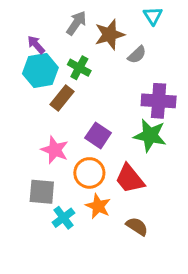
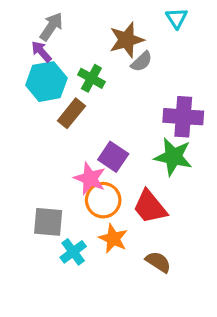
gray arrow: (76, 23) -> (51, 27), moved
gray semicircle: (137, 55) -> (142, 62), moved
pink star: (55, 150) -> (90, 178), moved

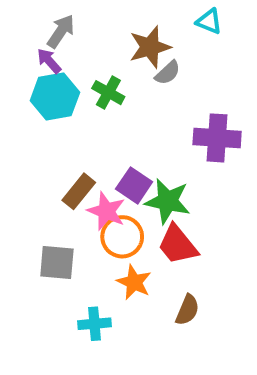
cyan triangle: (177, 18) -> (209, 21), turned -35
brown rectangle: (71, 113) -> (79, 191), moved
green star: (173, 157) -> (168, 201), moved
cyan cross: (73, 252) -> (95, 324), moved, turned 32
brown semicircle: (158, 262) -> (187, 310), turned 80

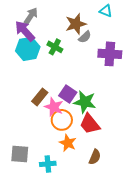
purple arrow: (49, 61) -> (25, 31), size x1.6
purple cross: (217, 138) -> (110, 54), moved
gray square: (57, 262) -> (20, 154), moved

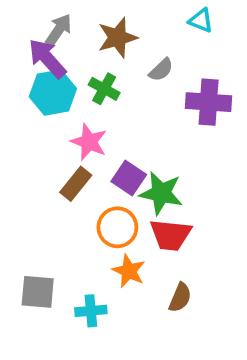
brown star: (76, 24) -> (117, 38), moved
pink star: (54, 107) -> (89, 142), moved
red trapezoid: (90, 124) -> (171, 235), turned -45

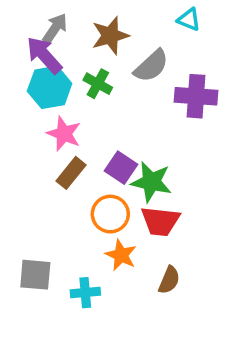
gray semicircle: (161, 70) -> (151, 66), size x1.5
pink star: (89, 142) -> (64, 134), moved

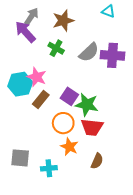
gray semicircle: (151, 66) -> (89, 52), moved
cyan hexagon: (50, 87) -> (20, 84), moved

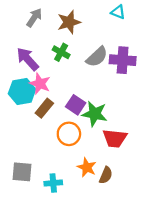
purple arrow: (25, 32) -> (28, 59), moved
red trapezoid: (92, 127) -> (115, 138), moved
orange star: (69, 147) -> (87, 167), moved

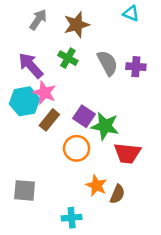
gray semicircle: (97, 57) -> (107, 63), turned -75
purple cross: (123, 60) -> (136, 67), size x0.7
cyan cross: (53, 183) -> (72, 218), moved

